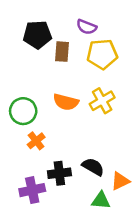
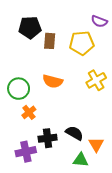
purple semicircle: (87, 27) -> (99, 21), moved
yellow cross: (102, 101) -> (96, 80), moved
orange triangle: (120, 181) -> (96, 144), turned -35

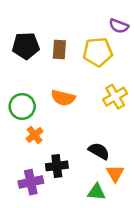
black pentagon: (30, 28) -> (26, 46), moved
black semicircle: (74, 133) -> (99, 151), moved

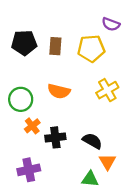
black cross: (57, 166) -> (55, 137), moved

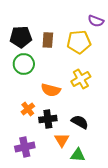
yellow cross: (107, 90) -> (81, 79), moved
orange semicircle: (59, 91) -> (51, 90), moved
green circle: (21, 99) -> (24, 64), moved
orange triangle: (107, 162) -> (62, 140), moved

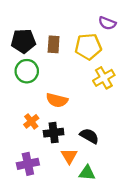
yellow cross: (81, 79) -> (104, 78), moved

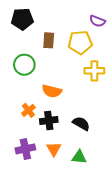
black pentagon: (23, 41) -> (22, 19), moved
yellow cross: (104, 78) -> (94, 71), turned 30
orange triangle: (69, 156) -> (54, 149), moved

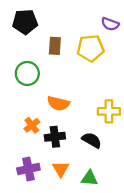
yellow cross: (94, 71) -> (109, 111), moved

